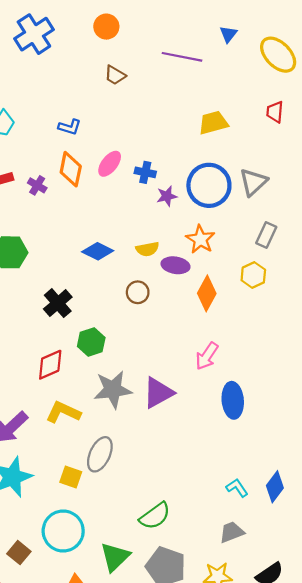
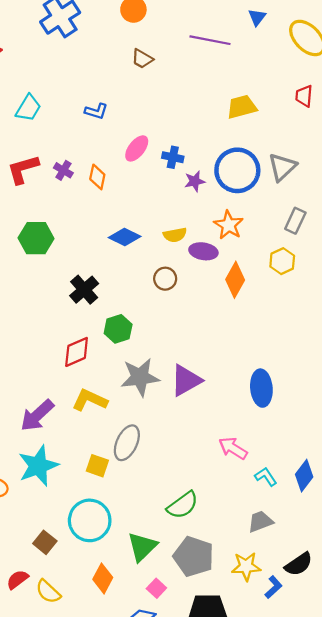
orange diamond: (71, 169) -> (97, 177), moved, size x0.7
pink arrow: (207, 356) -> (233, 448), moved, turned 88

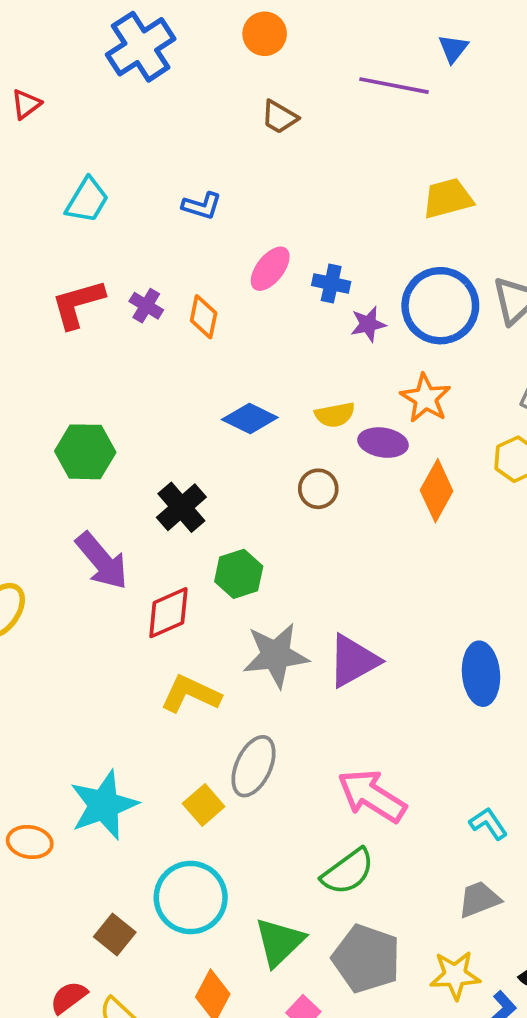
blue triangle: (257, 17) -> (453, 49), moved
green hexagon: (36, 238) -> (85, 452), moved
purple arrow: (37, 415) -> (102, 561), moved, turned -87
pink arrow: (233, 448) -> (372, 796), moved, size x1.4
yellow square: (97, 466) -> (204, 805), turned 30

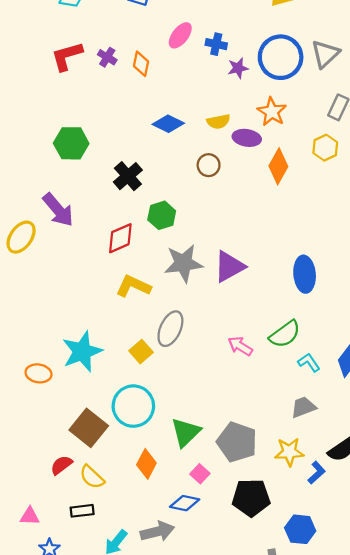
purple arrow: (102, 561) -> (58, 210), moved
pink arrow: (372, 796) -> (240, 346), size x0.6
green semicircle: (348, 872) -> (285, 334), moved
brown square: (115, 934) -> (89, 428), size x1.6

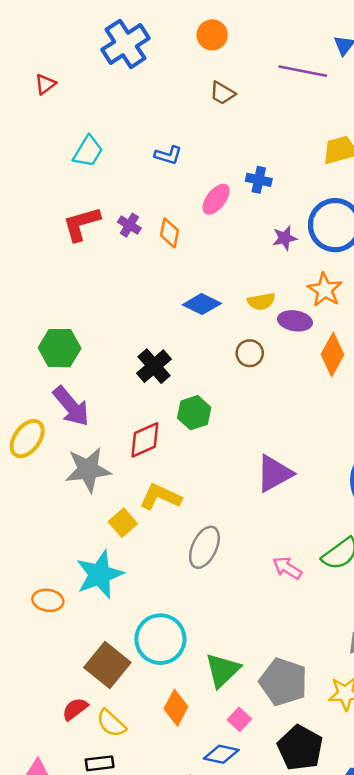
blue cross: (216, 44) -> (259, 180), moved
green hexagon: (71, 143) -> (60, 348), moved
gray star: (184, 263) -> (88, 470), moved
yellow square: (141, 352) -> (123, 523), moved
black pentagon: (251, 498) -> (300, 748), turned 30

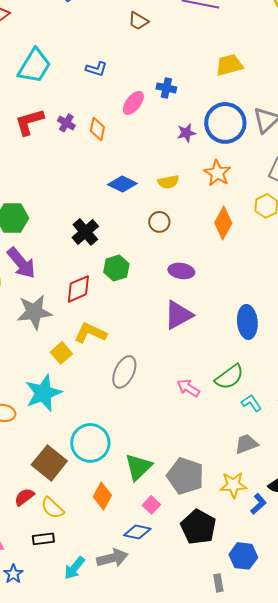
cyan trapezoid: (88, 151) -> (34, 66), size x1.4
purple ellipse: (295, 321) -> (181, 271), moved

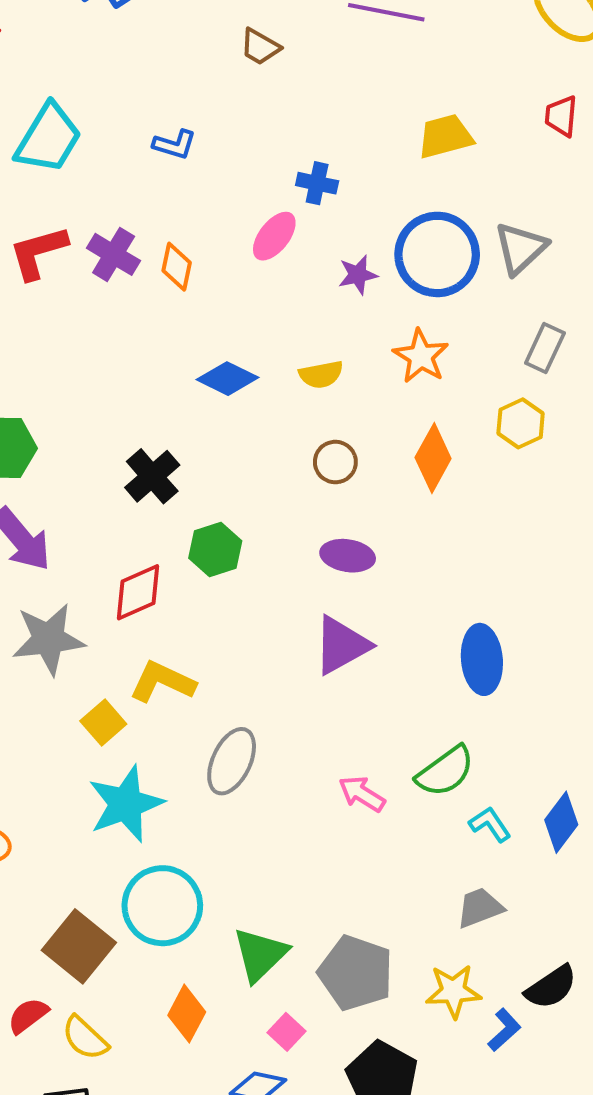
pink ellipse: (133, 103) -> (274, 236), moved
purple cross: (66, 123) -> (114, 254), size x1.4
brown circle: (159, 222) -> (335, 462), moved
cyan star: (43, 393) -> (126, 804), moved

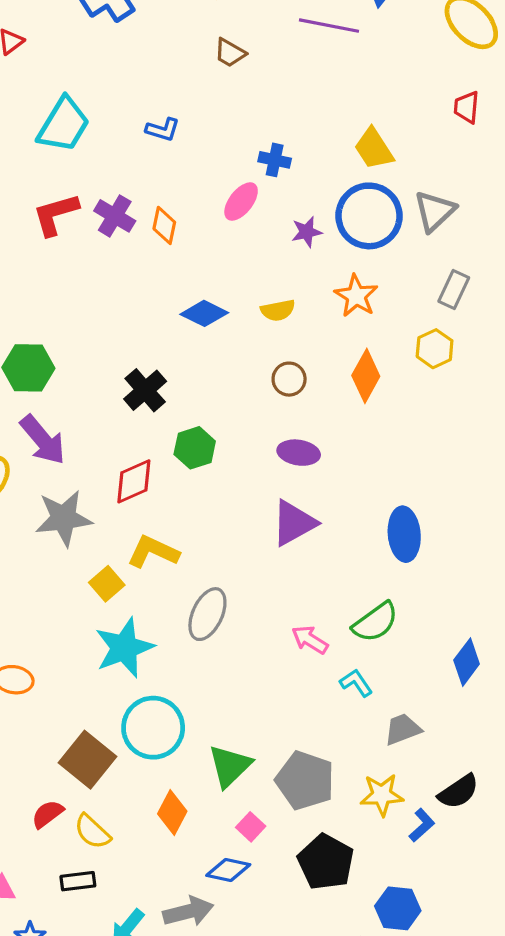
yellow trapezoid: (445, 136) -> (374, 149), moved, turned -108
cyan L-shape: (490, 824) -> (356, 683), moved

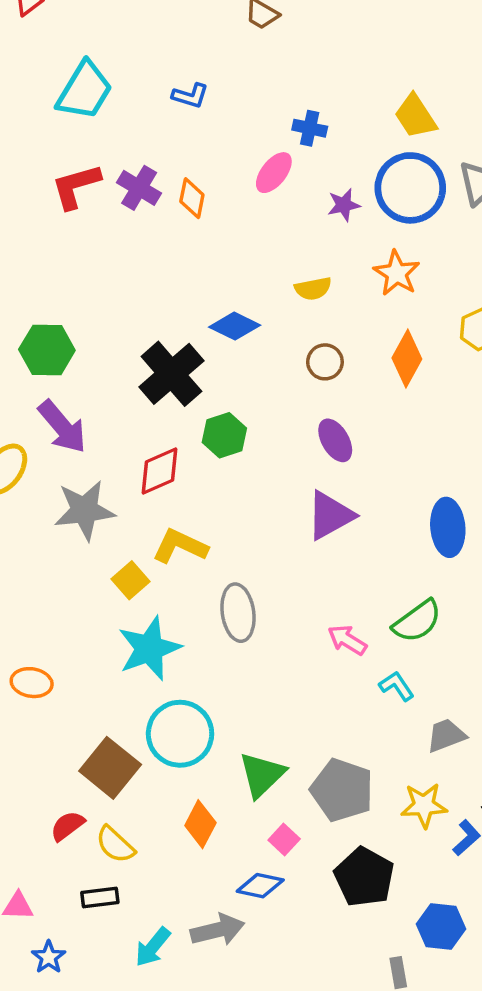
blue diamond: (204, 313) -> (235, 326), moved
black cross: (145, 390) -> (171, 374), size x1.4
purple ellipse: (299, 453) -> (335, 440), turned 51
gray ellipse: (207, 614) -> (238, 613), turned -33

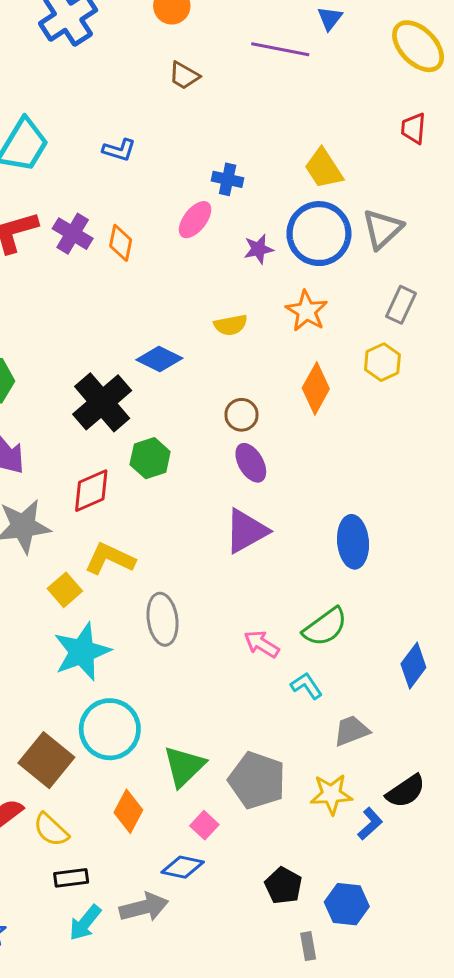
brown circle: (325, 362) -> (241, 415), moved
black pentagon: (364, 877) -> (283, 886), moved, size x0.7
black rectangle: (100, 897) -> (71, 878), moved

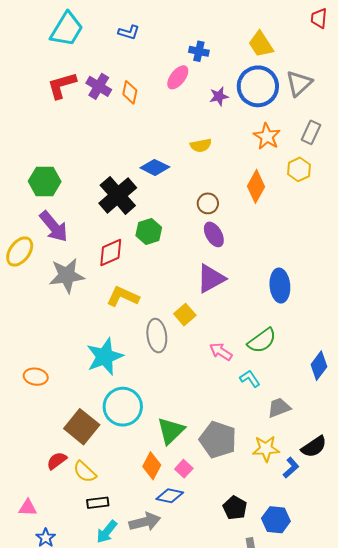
orange star: (307, 311) -> (267, 136), moved
yellow square: (65, 590) -> (185, 315), moved
orange diamond: (128, 811) -> (152, 466), moved

